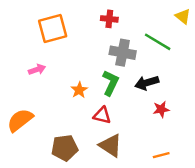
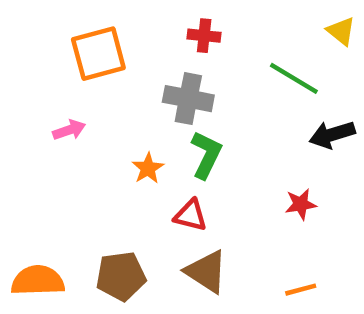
gray cross: (123, 53) -> (188, 99), moved
black arrow: (147, 83) -> (332, 135), moved
orange semicircle: (20, 120) -> (38, 281), moved, turned 36

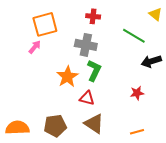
pink arrow: (69, 130) -> (35, 47), moved, turned -32
orange star: (148, 168) -> (67, 77), size x1.5

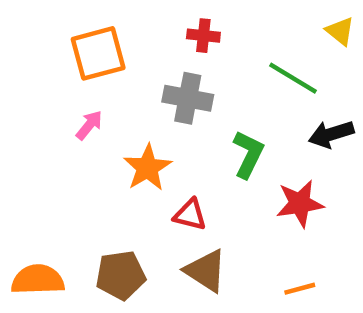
pink arrow: (35, 47) -> (89, 125), moved
green L-shape: (94, 70) -> (248, 154), moved
red star: (137, 93) -> (300, 204), size x1.5

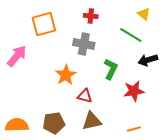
yellow triangle: (340, 31) -> (144, 14), moved
pink arrow: (89, 125) -> (17, 56), moved, size x1.6
brown triangle: (206, 271) -> (92, 121), turned -45

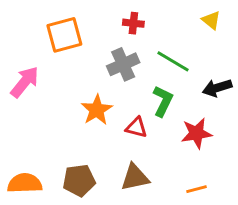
green line: (131, 35) -> (173, 61), moved
gray cross: (84, 44) -> (123, 64), turned -35
red triangle: (85, 96) -> (136, 127), moved

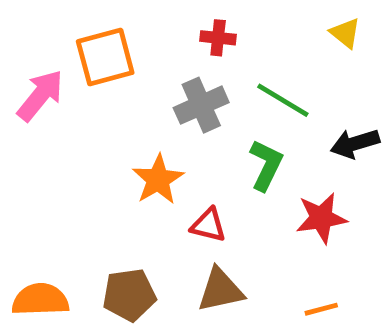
pink arrow: (25, 82) -> (40, 95), moved
red triangle: (136, 127) -> (208, 225), moved

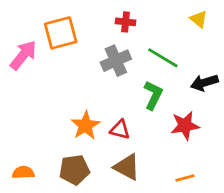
orange star: (158, 180) -> (85, 126), moved
brown triangle: (220, 290) -> (127, 167), turned 40
orange semicircle: (40, 300) -> (23, 172), size x0.7

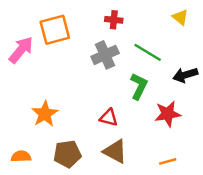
orange star: (85, 126) -> (45, 114), moved

